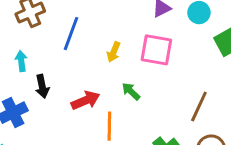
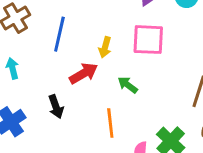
black arrow: (42, 86) -> (56, 107), moved
red arrow: (85, 100) -> (84, 73), moved

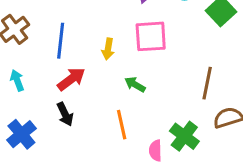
red arrow: (84, 73) -> (71, 79), moved

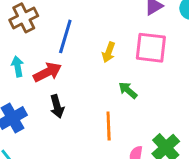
red arrow: (71, 79) -> (47, 72), moved

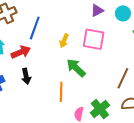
green arrow: (128, 90) -> (76, 68), size x1.5

